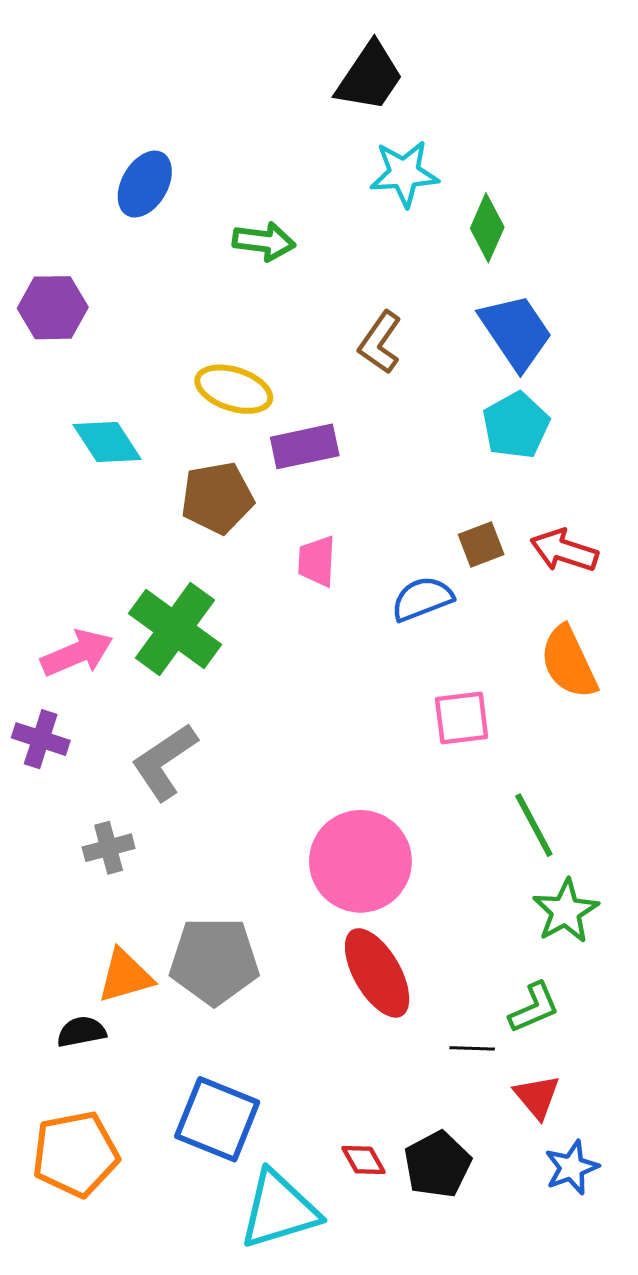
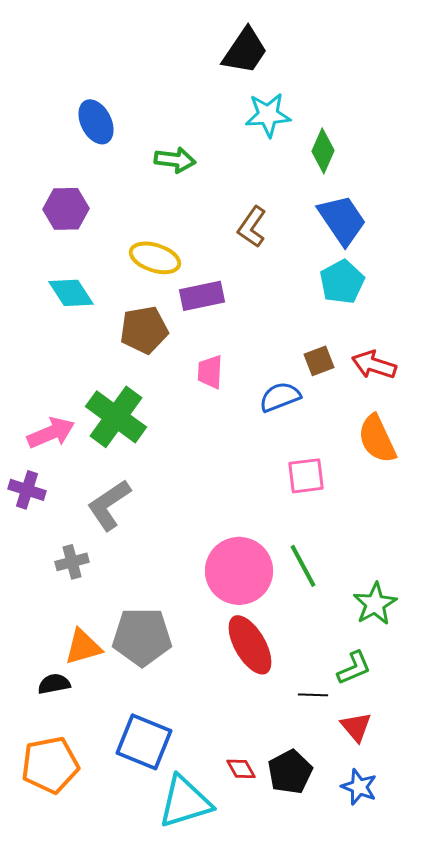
blue ellipse: (145, 184) -> (96, 122), turned -57
purple hexagon: (53, 308) -> (66, 209), moved
green line: (534, 825) -> (303, 566), moved
blue star: (572, 1168) -> (359, 787), moved, turned -30

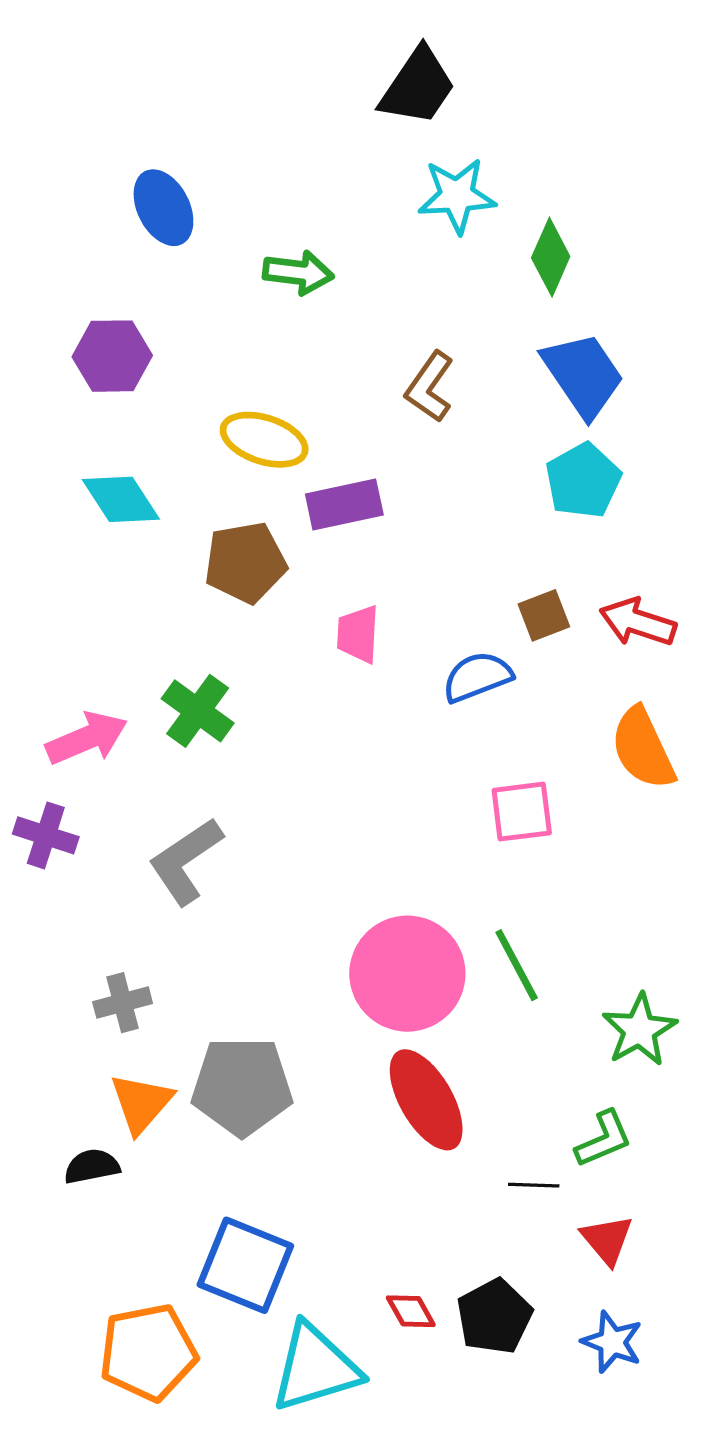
green cross: (116, 417) -> (198, 711), size x0.7
gray cross: (72, 562) -> (123, 1003), moved
orange triangle: (83, 647) -> (141, 1103), turned -33
orange pentagon: (50, 765) -> (148, 1352), moved

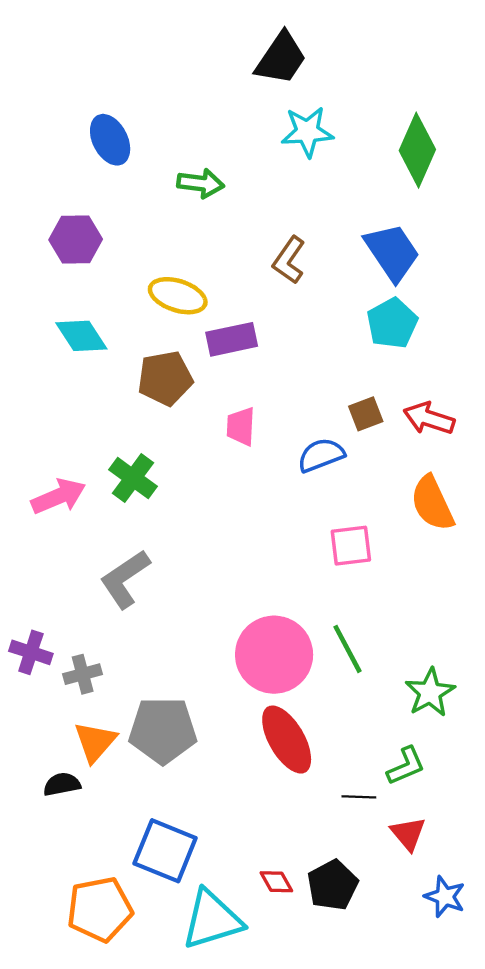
green diamond: (551, 257) -> (417, 150), moved, size x1.4
purple cross: (46, 835) -> (31, 652), moved
blue star: (612, 1342) -> (445, 897), moved

